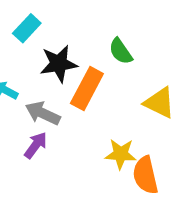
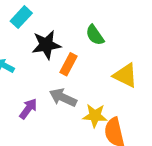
orange rectangle: (87, 89) -> (68, 64), size x0.7
gray arrow: (43, 113) -> (63, 98), moved

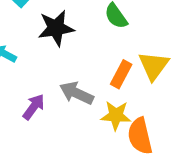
orange rectangle: (68, 64) -> (121, 74), moved
yellow triangle: (125, 75) -> (154, 66), turned 40

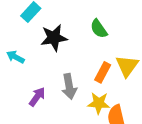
gray arrow: (77, 93) -> (69, 86), turned -125

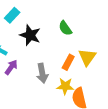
black star: (54, 38) -> (30, 35), turned 30
purple arrow: (37, 97) -> (11, 67), moved

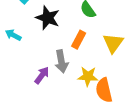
orange rectangle: (68, 62) -> (79, 40), moved
purple arrow: (11, 67) -> (42, 75), moved

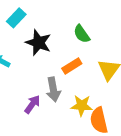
orange rectangle: (79, 40) -> (72, 66), turned 30

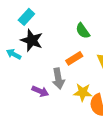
black star: (38, 43) -> (32, 40), moved
purple arrow: (32, 104) -> (40, 91), turned 77

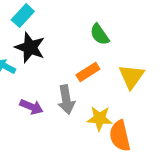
purple arrow: (40, 91) -> (31, 107), moved

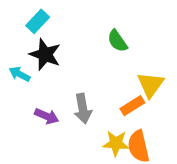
orange rectangle: (88, 72) -> (132, 106), moved
yellow star: (100, 118) -> (116, 143), moved

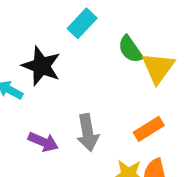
cyan rectangle: (38, 21) -> (82, 23), moved
yellow triangle: (151, 85) -> (158, 68), moved

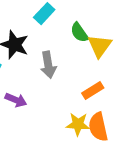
gray arrow: (88, 133) -> (48, 65), moved

